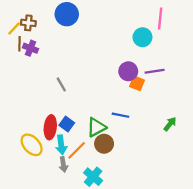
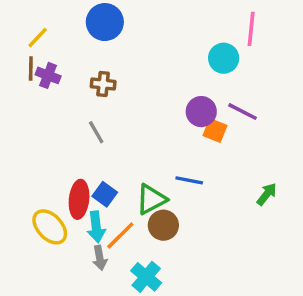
brown cross: (28, 23) -> (103, 84), moved
yellow line: (14, 28) -> (38, 38), moved
purple line: (155, 71) -> (243, 112), turned 36

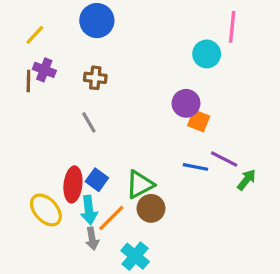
brown line: (31, 69) -> (28, 81), moved
purple line: (243, 112) -> (224, 159), moved
blue line: (189, 180) -> (196, 167), moved

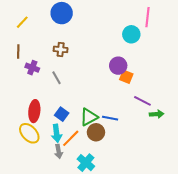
purple cross: (44, 70) -> (32, 68), moved
blue line: (196, 167) -> (110, 118), moved
green arrow: (246, 180) -> (157, 114), turned 48
red ellipse: (73, 184) -> (34, 111), moved

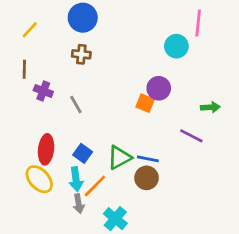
brown cross: (61, 49) -> (81, 54), moved
orange square: (126, 77) -> (145, 103), moved
green arrow: (157, 114) -> (210, 107), moved
brown circle: (96, 132) -> (147, 178), moved

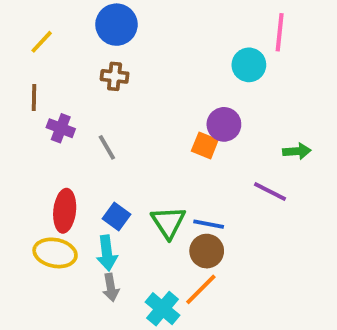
green triangle: (119, 158) -> (168, 222), turned -35
yellow ellipse: (39, 179) -> (55, 253), turned -36
orange line: (95, 186) -> (201, 289), moved

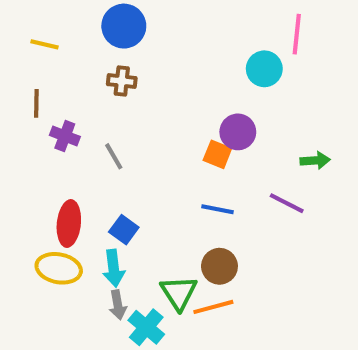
yellow line: (42, 42) -> (44, 44), turned 60
green triangle: (168, 222) -> (179, 293), moved
blue line: (209, 224) -> (217, 209), moved
orange line: (201, 289) -> (213, 307), turned 30
cyan cross: (163, 309) -> (146, 327), moved

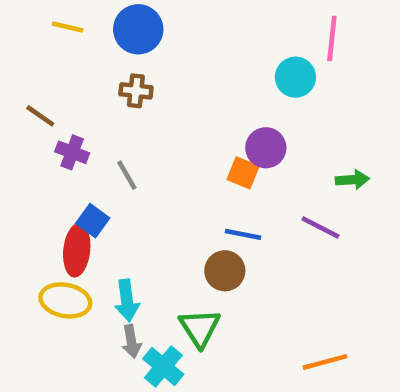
yellow line: (44, 44) -> (68, 27), moved
brown line: (36, 103) -> (40, 116), turned -56
blue square: (124, 230) -> (93, 221), moved
brown circle: (219, 266) -> (225, 271), moved
orange line: (213, 307) -> (325, 362), moved

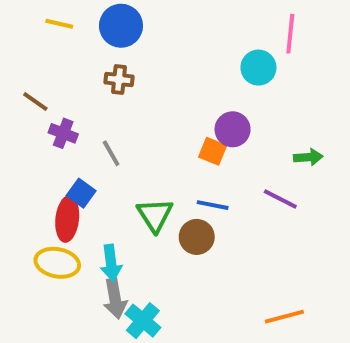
green triangle: (200, 328) -> (155, 215), moved
gray arrow: (131, 341) -> (115, 299), size x1.4

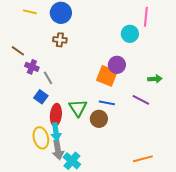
orange square: (213, 151) -> (107, 76), size x1.5
gray line: (111, 153) -> (48, 78), moved
red ellipse: (67, 219) -> (56, 115), moved
yellow ellipse: (57, 263) -> (41, 138), moved, turned 65

